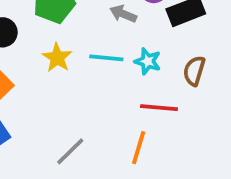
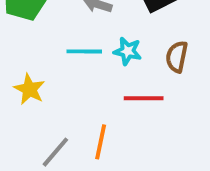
yellow star: (57, 58) -> (29, 89), moved
orange line: (139, 148) -> (101, 142), moved

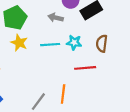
yellow star: (29, 89) -> (19, 43), moved

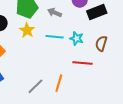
gray arrow: (56, 18) -> (55, 13), moved

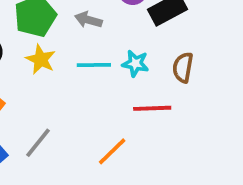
orange line: (59, 83) -> (112, 151), turned 36
gray line: (35, 86) -> (38, 143), moved

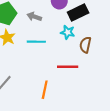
cyan star: (135, 64) -> (68, 32), moved
orange line: (112, 151) -> (45, 90), turned -36

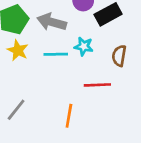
gray arrow: (34, 17) -> (52, 22), size x1.5
cyan star: (68, 32) -> (84, 46), moved

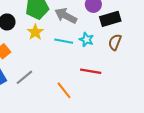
brown semicircle: (119, 56) -> (115, 42), moved
orange line: (69, 116) -> (64, 90), turned -60

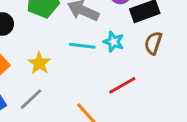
yellow star: (35, 32) -> (39, 63), moved
red line: (91, 71) -> (122, 85), turned -36

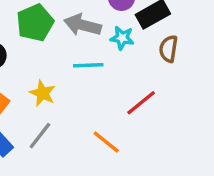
cyan star: (114, 42) -> (122, 38), moved

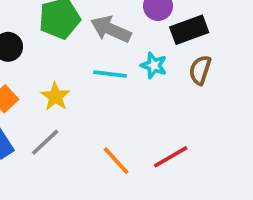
cyan star: (122, 38) -> (154, 65), moved
red line: (141, 103) -> (171, 157), moved

